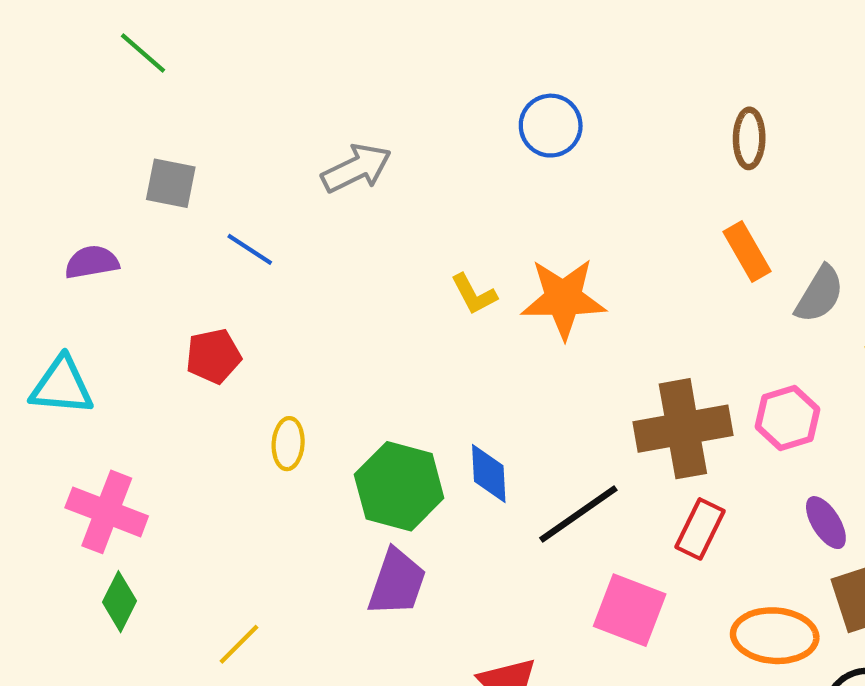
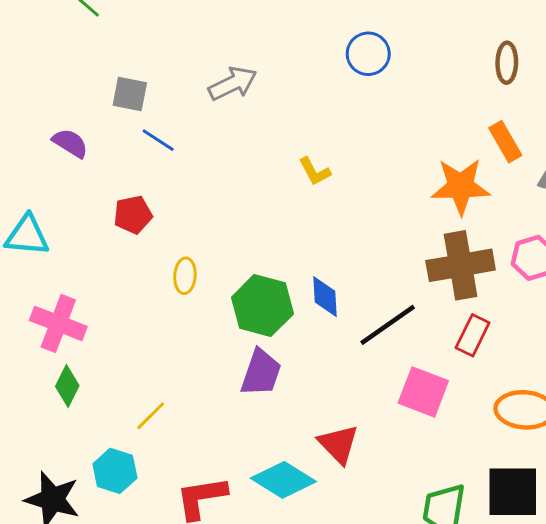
gray square: (171, 183) -> (130, 94), moved
purple semicircle: (92, 262) -> (70, 143), moved, turned 42
orange star: (563, 298) -> (461, 186), moved

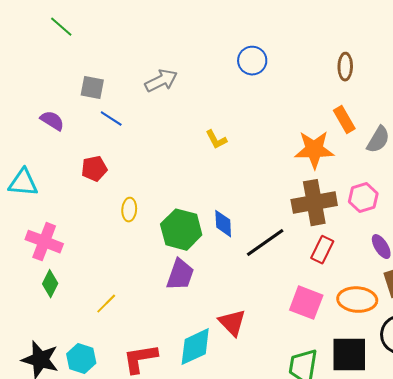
pink square: (423, 392) -> (306, 303), moved
cyan hexagon: (115, 471) -> (81, 359), moved
cyan diamond: (283, 480) -> (195, 347), turned -57

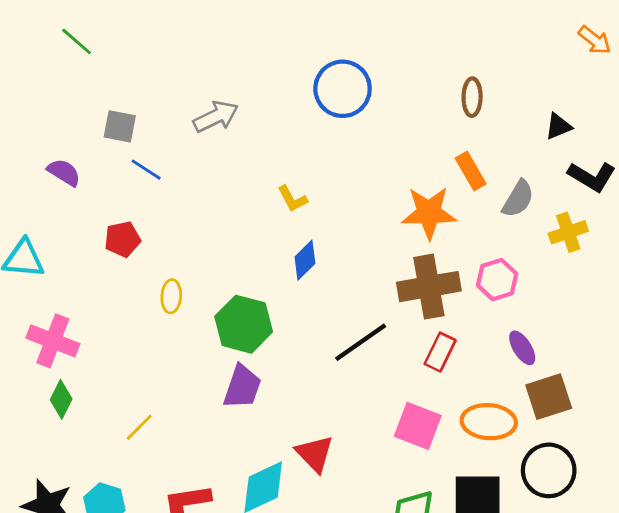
blue circle: (252, 61) -> (343, 89), size x1.4
blue diamond: (223, 224) -> (305, 260), moved, turned 48

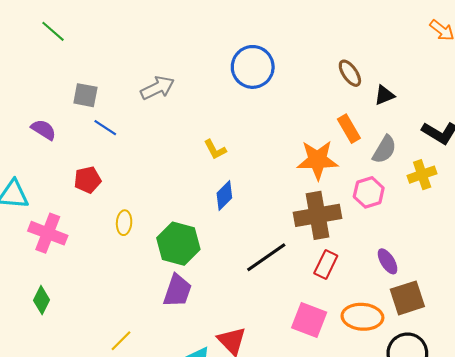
brown ellipse: (472, 97) -> (350, 73), turned -36
black triangle: (558, 126) -> (384, 95), moved
pink hexagon: (497, 280) -> (369, 192), moved
pink cross: (53, 341) -> (48, 233), moved
yellow line: (139, 427) -> (121, 341), moved

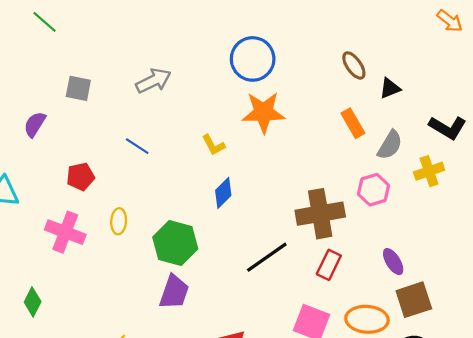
blue line: (105, 128) -> (137, 146), moved
purple semicircle: (44, 130) -> (35, 124), turned -90
orange star: (317, 160) -> (263, 112), moved
pink cross: (48, 233) -> (65, 232), moved

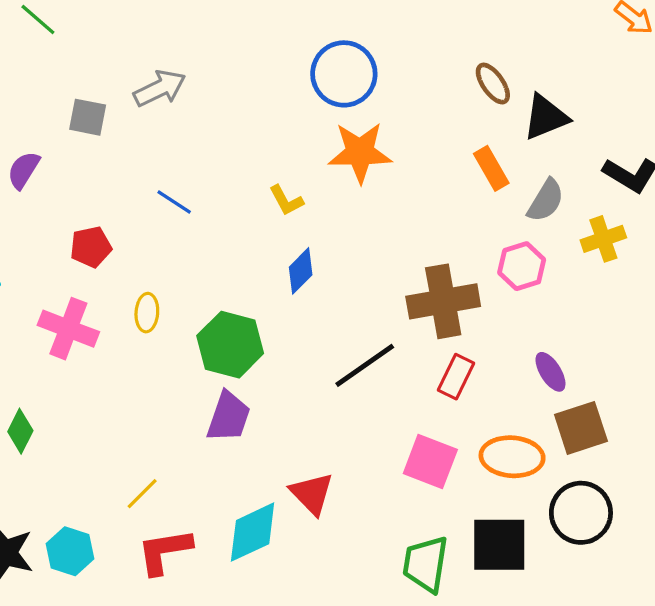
gray arrow: (153, 81) -> (160, 88), moved
black triangle: (390, 88) -> (546, 117), size x1.5

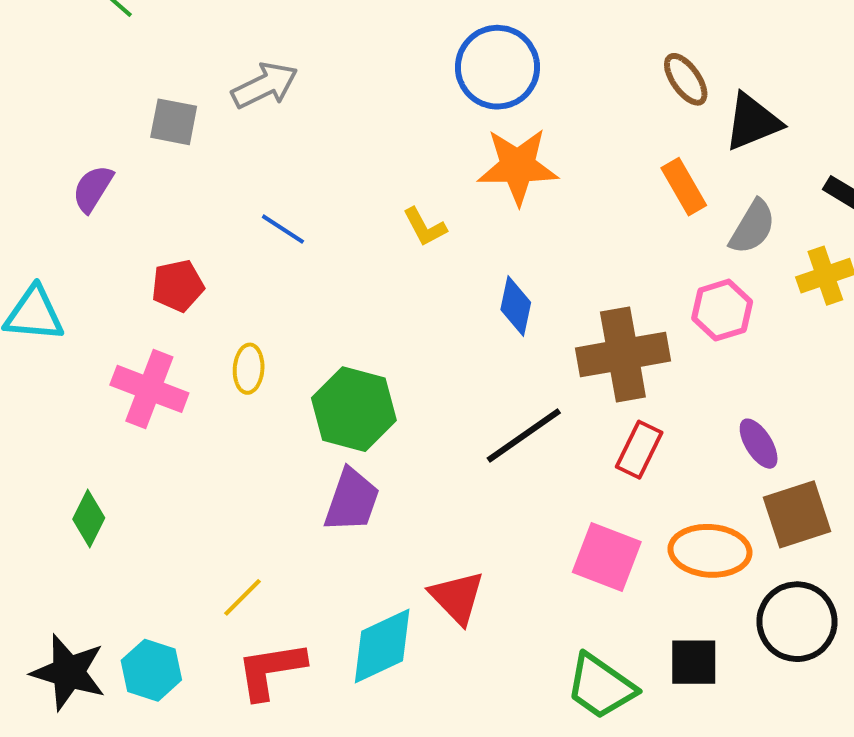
blue diamond: (301, 271) -> (516, 306), moved, turned -33
black square: (499, 545) -> (694, 662), size x0.7
green trapezoid: (426, 564) -> (601, 686), turned -64

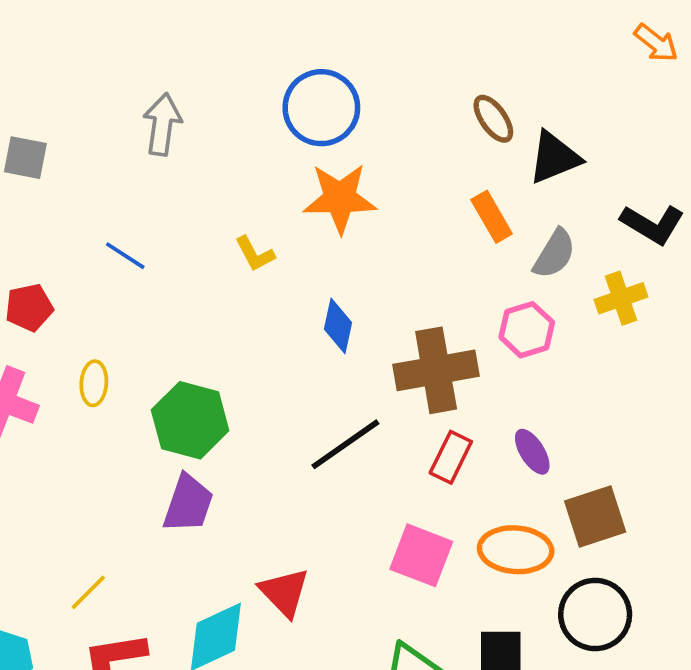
gray arrow: (265, 85) -> (162, 124), moved, turned -56
purple ellipse: (759, 444) -> (532, 452), moved

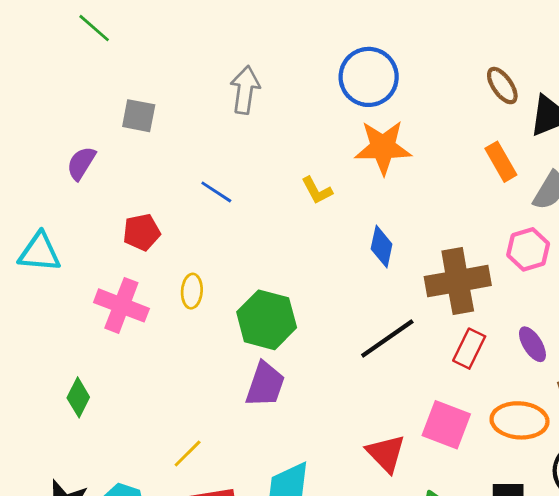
red triangle: (284, 592) -> (386, 453), moved

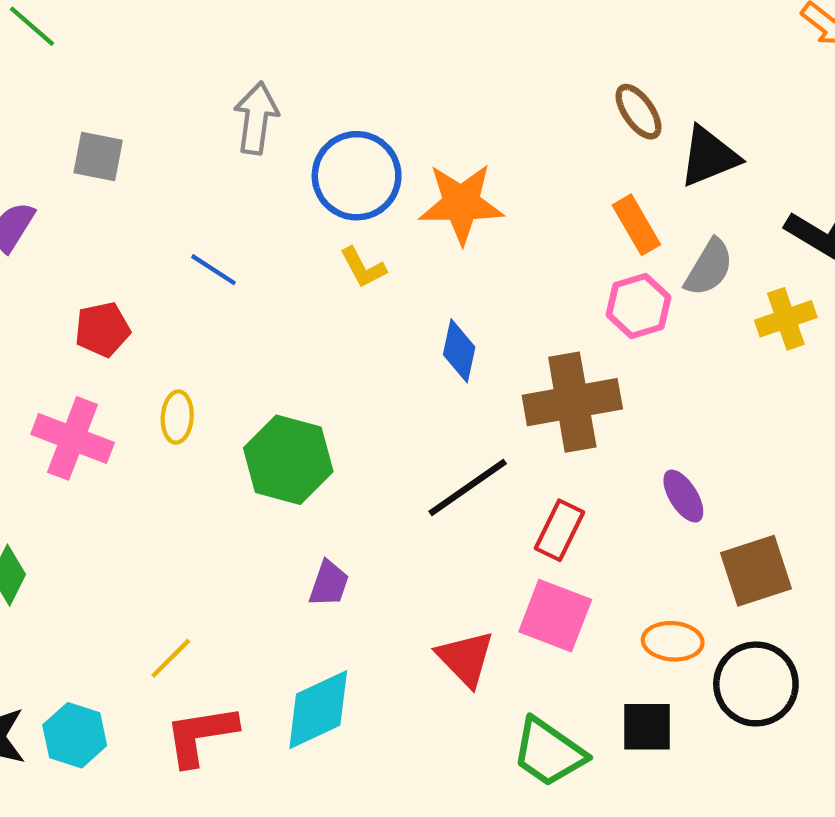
blue circle: (369, 77) -> (357, 176), moved
pink hexagon: (528, 249) -> (638, 306), moved
red rectangle: (469, 349) -> (559, 530), moved
purple trapezoid: (265, 384) -> (329, 584), moved, size x0.7
orange ellipse: (520, 420) -> (673, 641), moved, size x0.7

